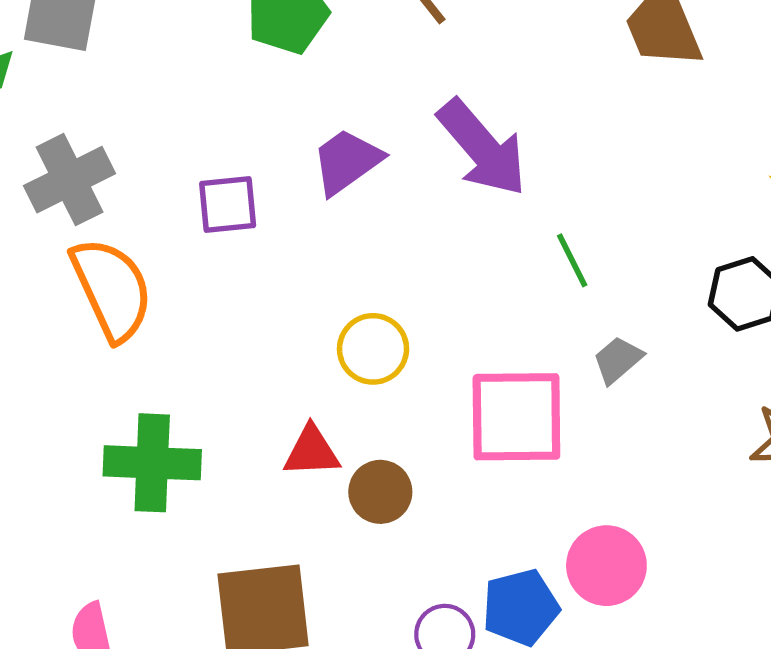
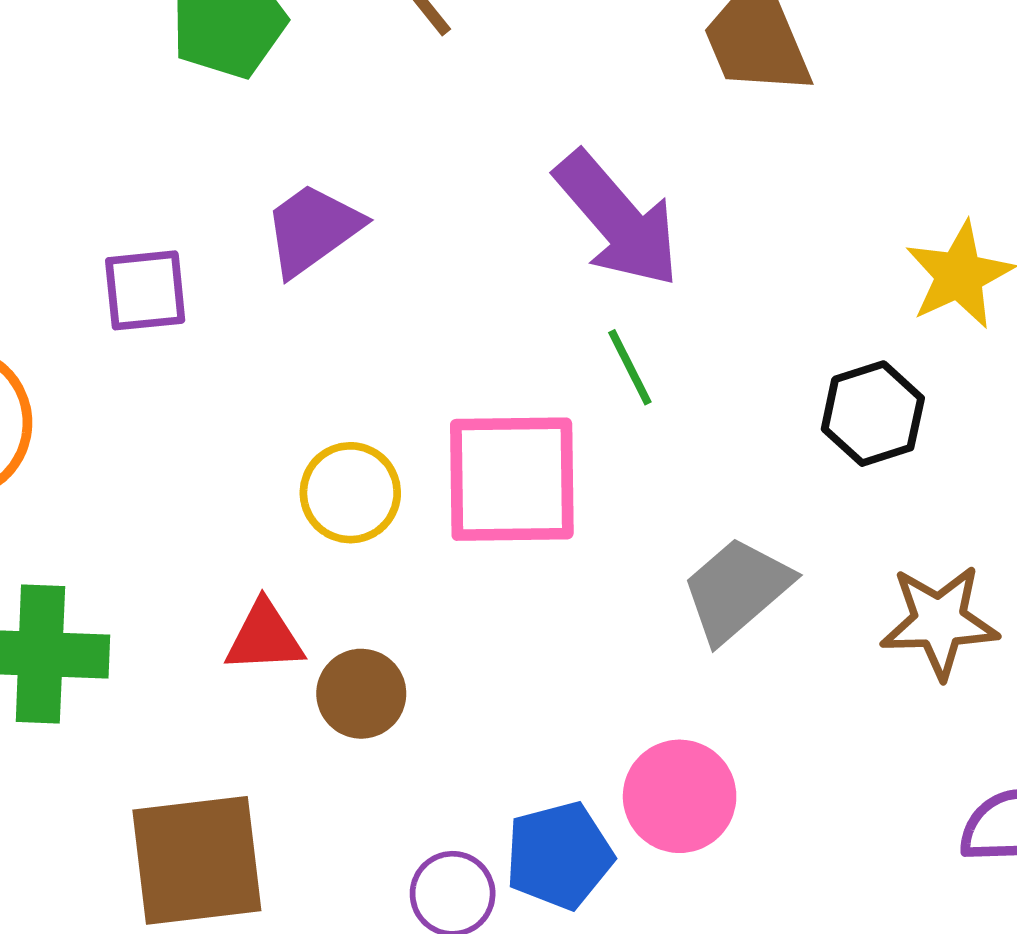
purple arrow: (482, 148) -> (617, 219), moved
gray trapezoid: (618, 360) -> (737, 590), moved, size x1.6
pink square: (516, 417) -> (512, 479), moved

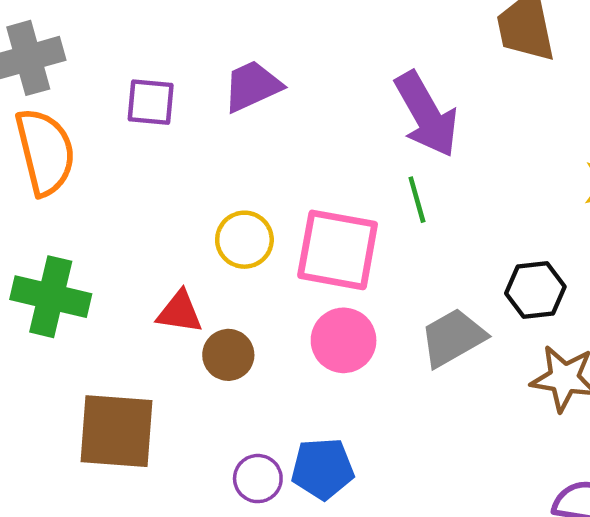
black hexagon: (873, 414) -> (535, 290), moved
pink circle: (680, 796) -> (344, 340), moved

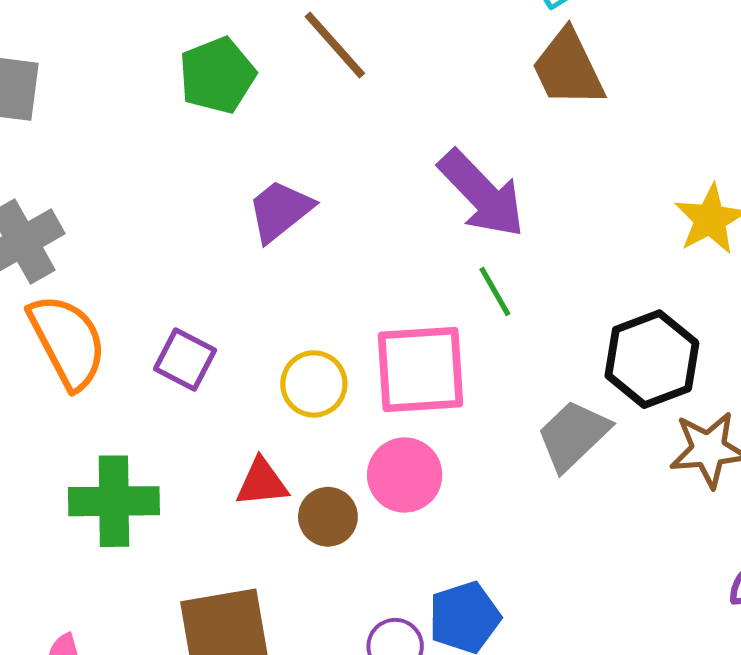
purple square: (151, 102) -> (185, 360), moved, turned 36
black hexagon: (535, 290) -> (652, 359), size x1.4
pink circle: (344, 340) -> (405, 475), moved

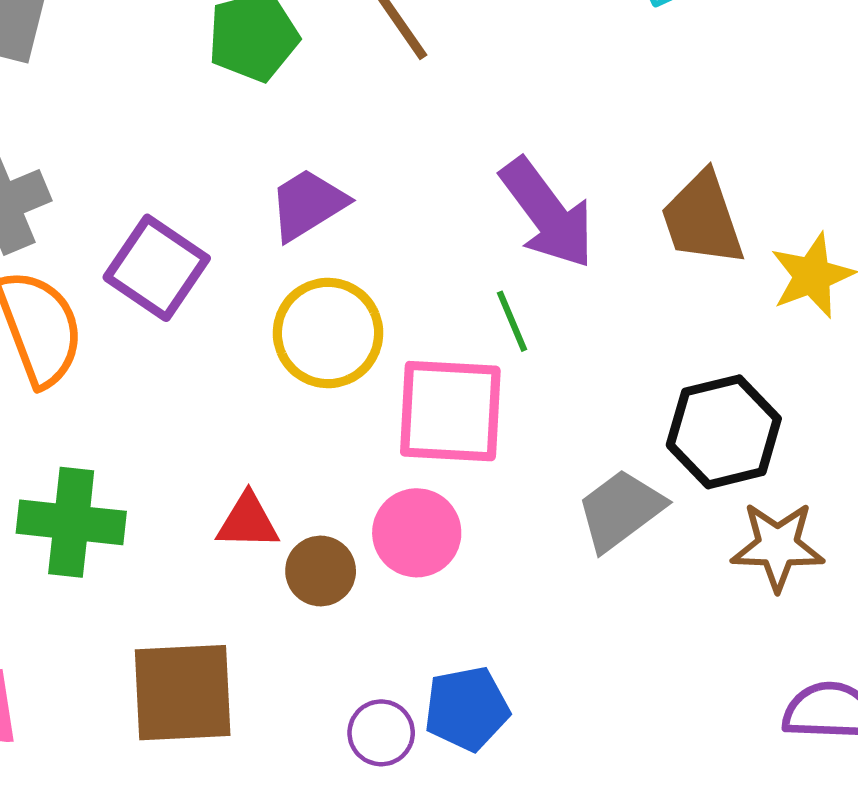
brown trapezoid: (568, 68) -> (702, 219), moved
green line: (495, 291) -> (512, 321), moved
purple square: (185, 360) -> (157, 268), moved, size x1.4
yellow circle: (314, 384) -> (328, 333), moved, size x1.4

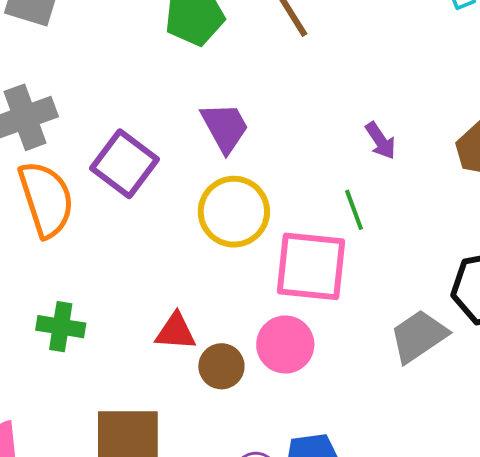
purple trapezoid: (308, 204) -> (225, 127), turned 90
purple arrow: (547, 213) -> (380, 141), size x0.5
green cross: (71, 522) -> (61, 327), size x0.7

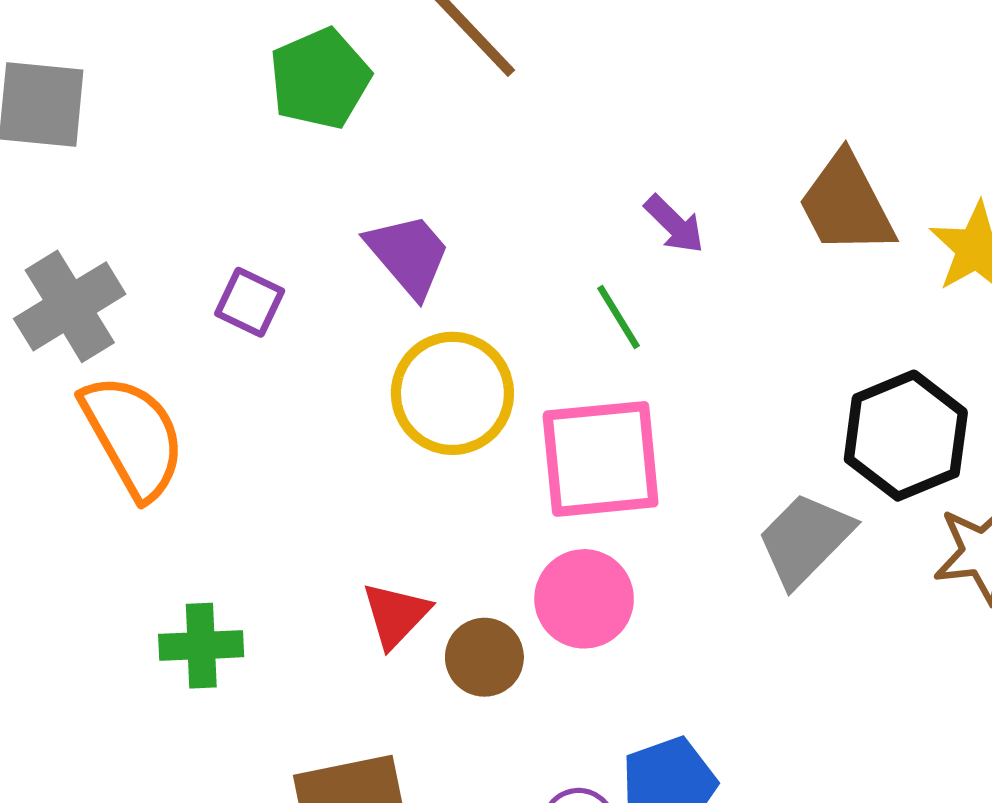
purple square: (124, 164) -> (250, 302), moved, size x0.6
green line: (354, 210) -> (619, 317), moved
red triangle: (176, 332) -> (396, 615), turned -39

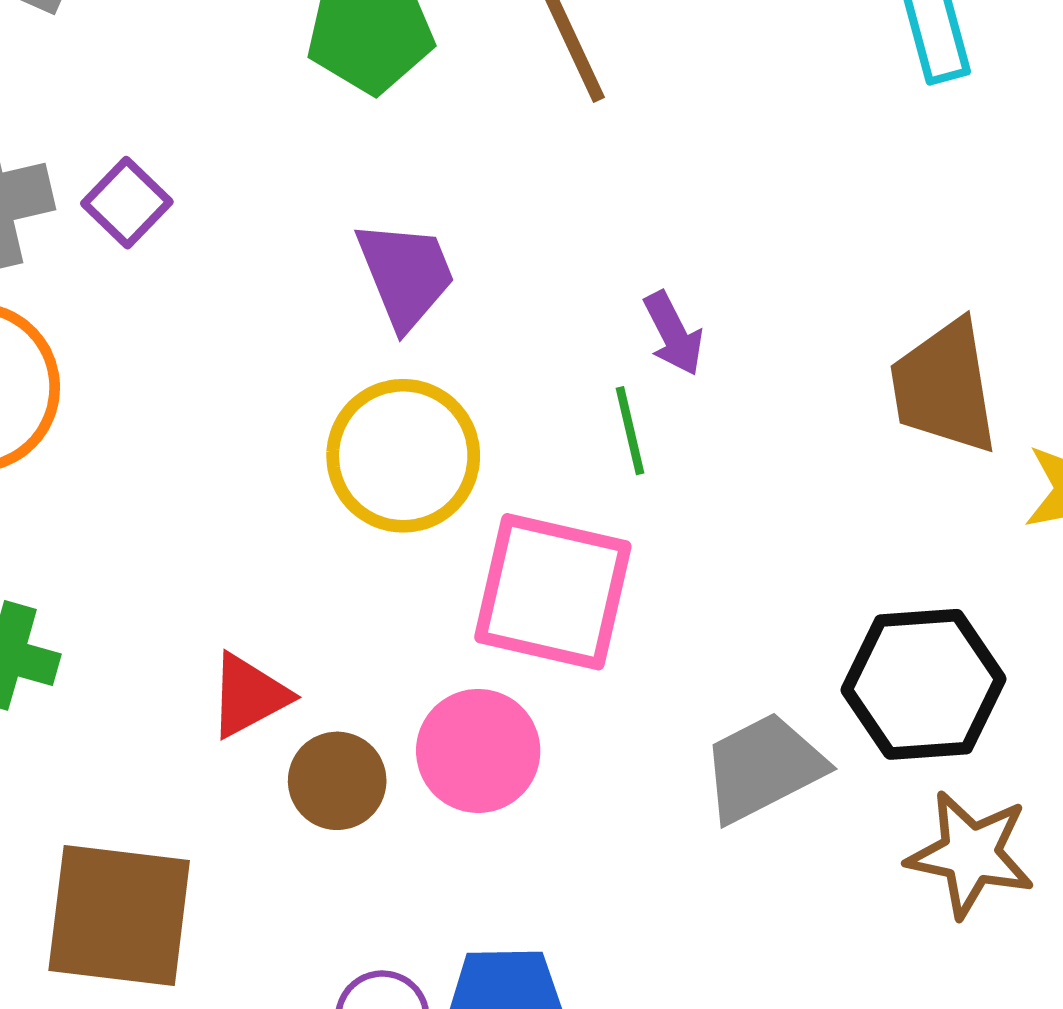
purple arrow: (674, 224) -> (673, 334), moved
purple square: (250, 302) -> (127, 203), moved

